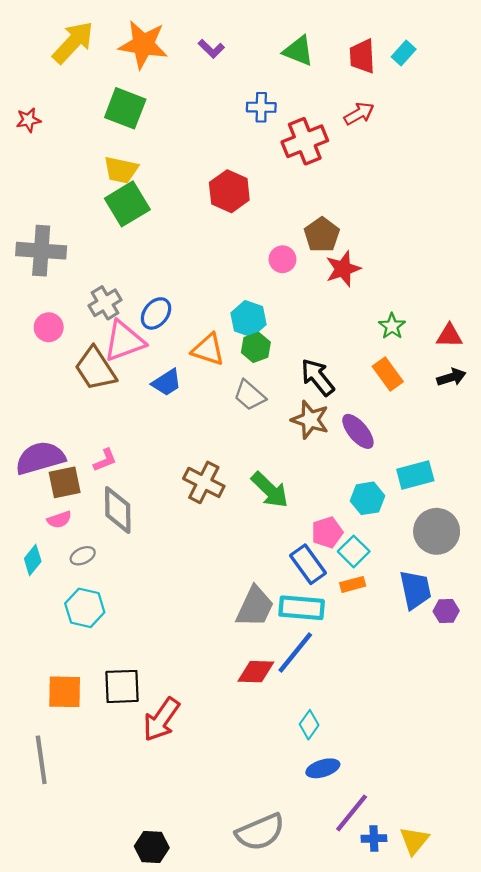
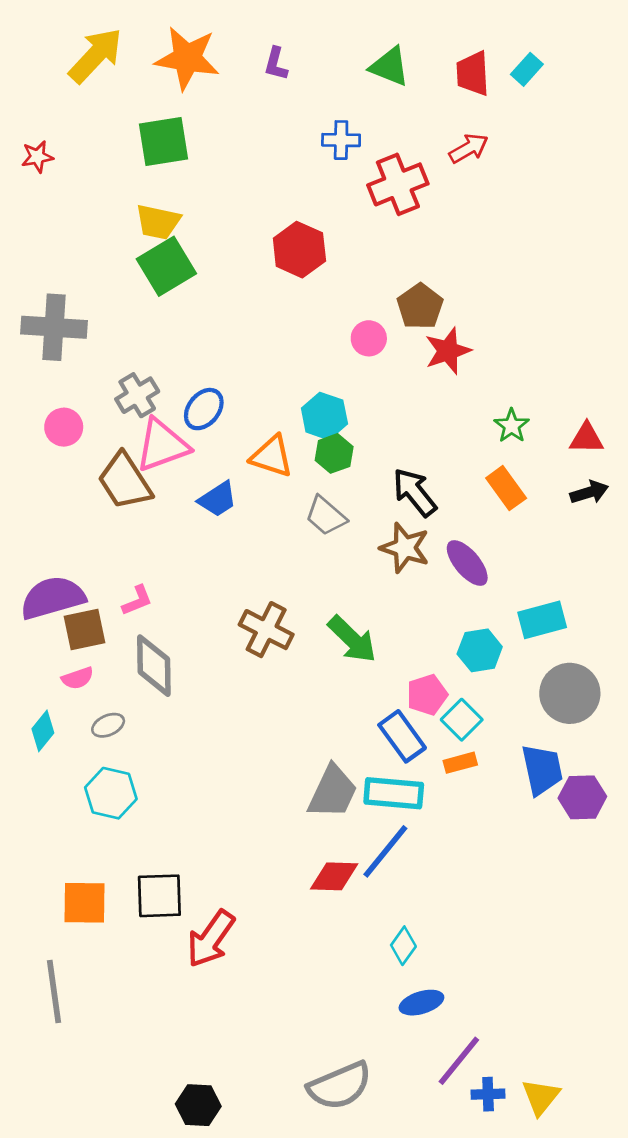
purple L-shape: (211, 49) -> (276, 64), turned 60
green square: (125, 108) -> (164, 141), turned -30
purple hexagon: (446, 611) -> (582, 797), size x1.4

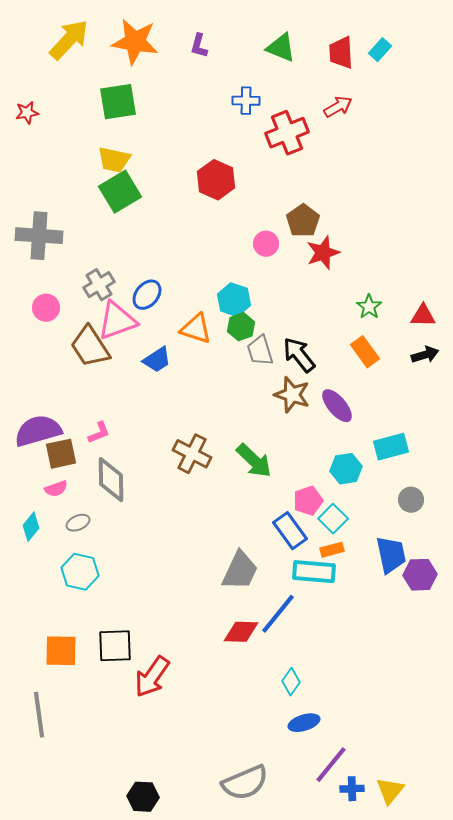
gray trapezoid: (326, 516) -> (260, 351), moved, turned 32
gray circle: (570, 693) -> (411, 500), size x0.6
cyan rectangle: (394, 793) -> (314, 572), moved

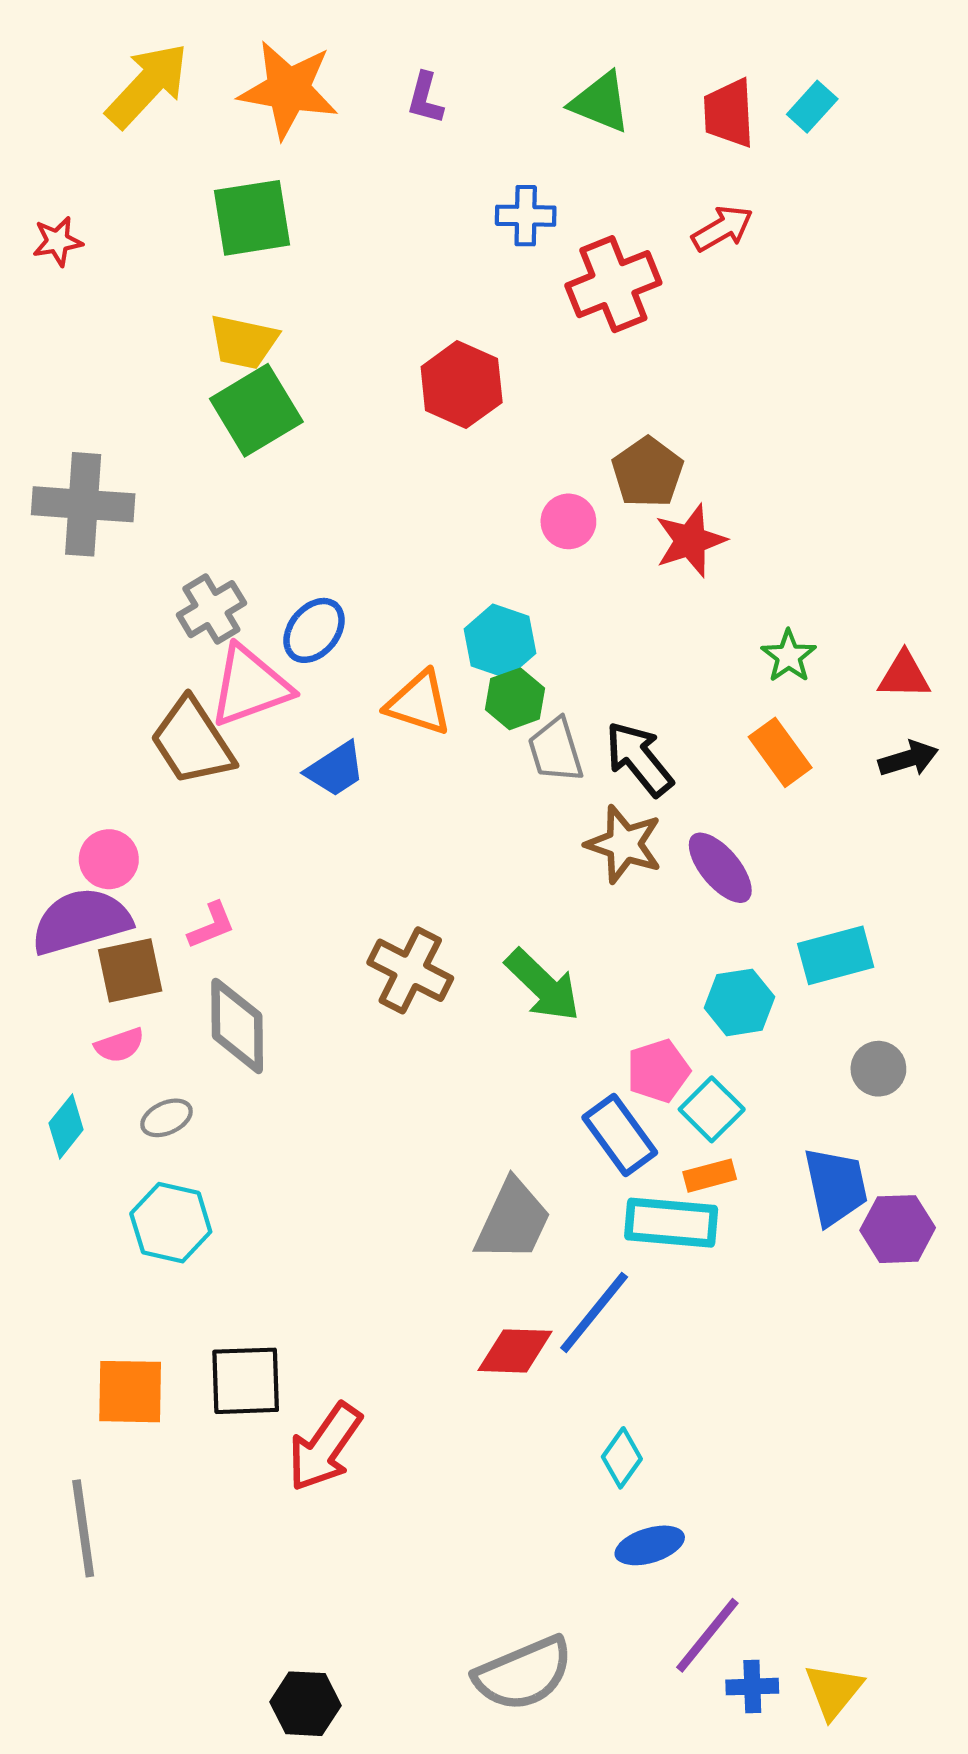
pink circle: (46, 308) -> (109, 859), moved

